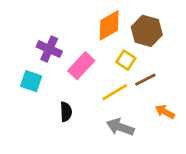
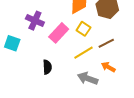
yellow square: (126, 60) -> (83, 29), moved
cyan square: (31, 81) -> (12, 43), moved
orange arrow: (165, 112) -> (108, 67), moved

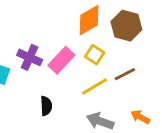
purple cross: (35, 21) -> (30, 57), moved
orange arrow: (108, 67) -> (140, 117), moved

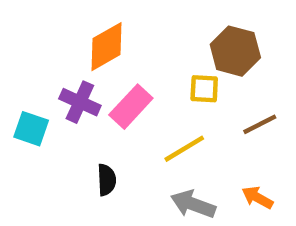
orange diamond: (89, 20) -> (107, 47), moved
yellow square: (95, 55) -> (204, 89), moved, turned -30
brown line: (125, 74) -> (260, 124), moved

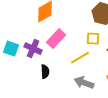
yellow square: (204, 89) -> (93, 39), moved
purple cross: (80, 102) -> (33, 49), moved

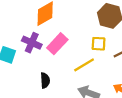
purple cross: (33, 49) -> (32, 43), moved

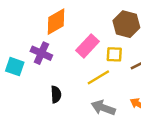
pink rectangle: (57, 44) -> (88, 46), moved

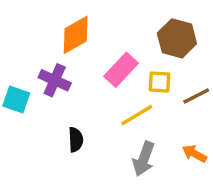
gray arrow: (103, 108) -> (144, 159), turned -90

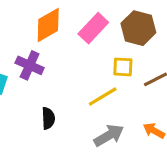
pink rectangle: (121, 70) -> (93, 28), moved
gray arrow: (144, 159) -> (109, 135), turned -140

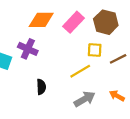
orange diamond: (48, 25) -> (41, 20), turned 30

